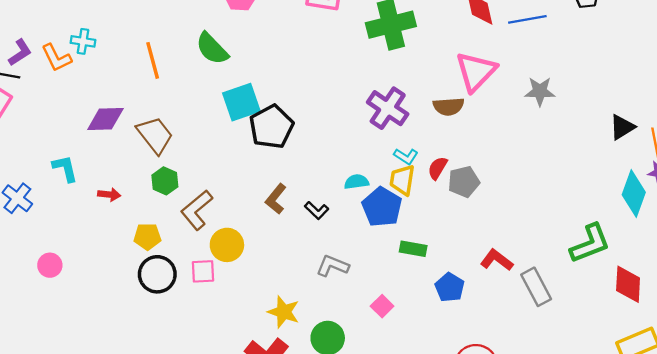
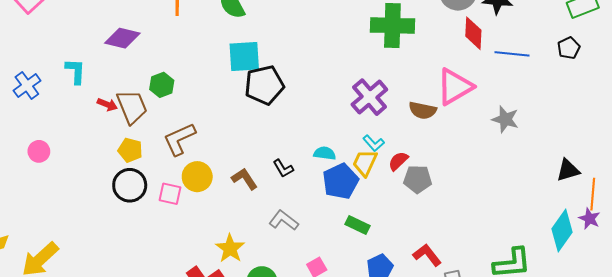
brown trapezoid: (155, 135) -> (132, 107), moved
green hexagon: (165, 181) -> (162, 85), moved
brown L-shape: (276, 199) -> (245, 179), moved, turned 92

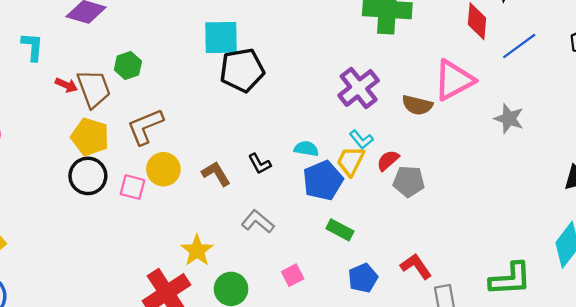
blue line: (512, 54) -> (519, 46), turned -44
yellow pentagon: (130, 150) -> (90, 137), size x1.4

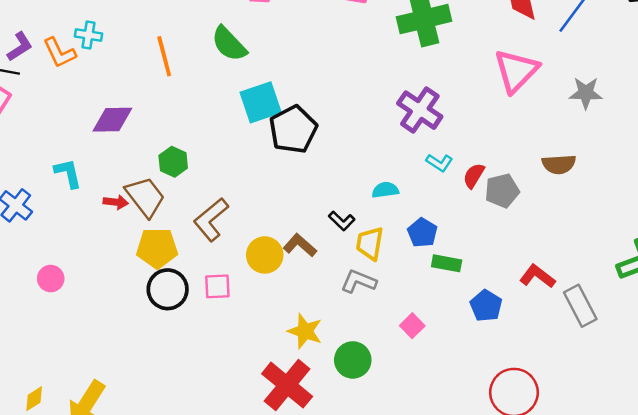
brown semicircle: (417, 105) -> (559, 164), moved
yellow trapezoid: (351, 161) -> (370, 243), moved
yellow circle: (163, 169) -> (265, 255), moved
blue pentagon: (323, 181) -> (422, 233), moved, size x0.7

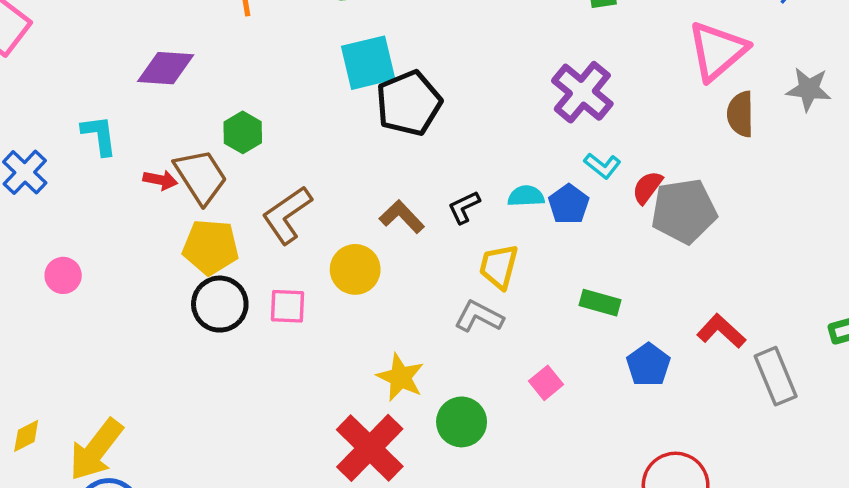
brown semicircle: (559, 164) -> (740, 114), moved, turned 88
gray pentagon: (502, 191) -> (684, 211), size x1.4
black L-shape: (342, 221) -> (464, 207), moved, turned 105
blue pentagon: (422, 233) -> (569, 204), moved
brown L-shape: (300, 245) -> (402, 217), moved

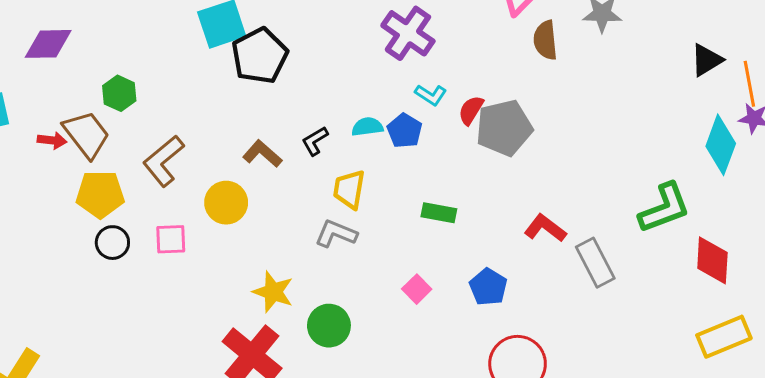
black circle: (220, 304) -> (112, 243), size x0.7
blue pentagon: (648, 365) -> (488, 287), moved
pink square: (546, 383) -> (417, 289), moved

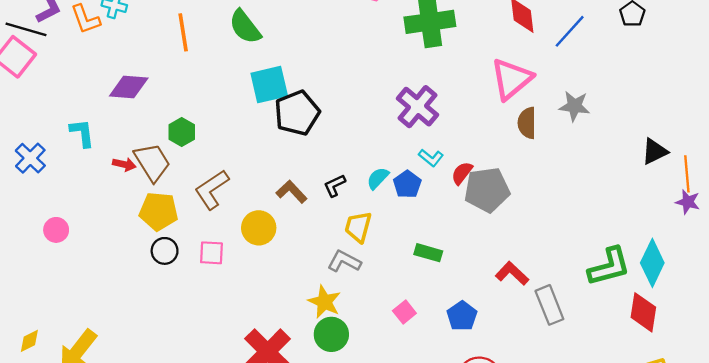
cyan semicircle: (367, 127) -> (378, 178), turned -45
cyan diamond: (721, 145) -> (652, 263), moved
yellow star: (273, 292) -> (324, 302), moved

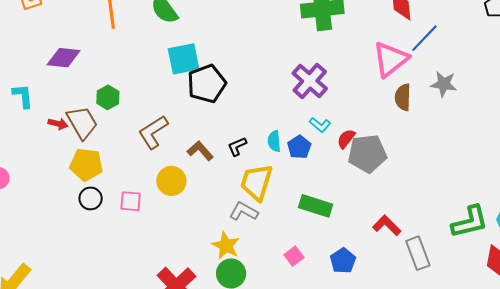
blue line: (570, 31) -> (424, 38), moved
cyan semicircle: (378, 178) -> (274, 141), turned -50
brown L-shape: (212, 190) -> (153, 132), moved
yellow trapezoid: (358, 227) -> (256, 182), size x1.4
green rectangle: (428, 253) -> (316, 206), size x1.4

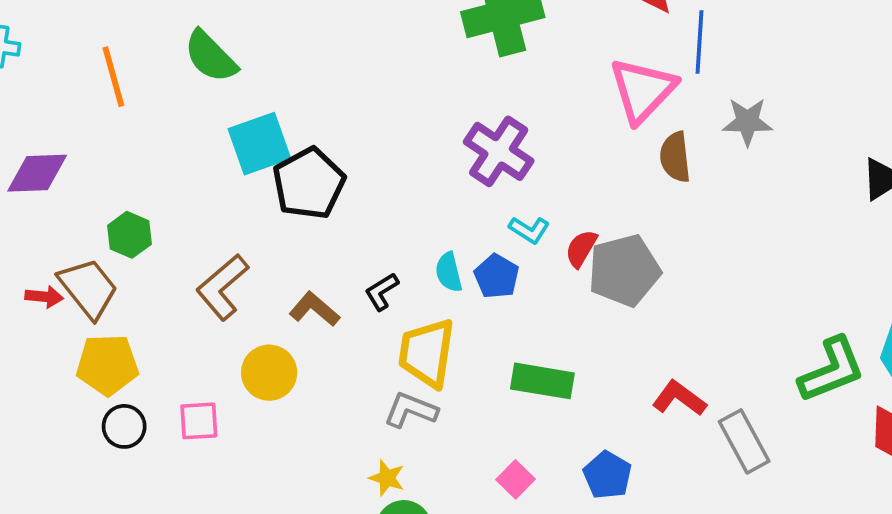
blue line: (424, 38) -> (700, 42), turned -32
yellow star: (226, 246) -> (387, 478), size x0.7

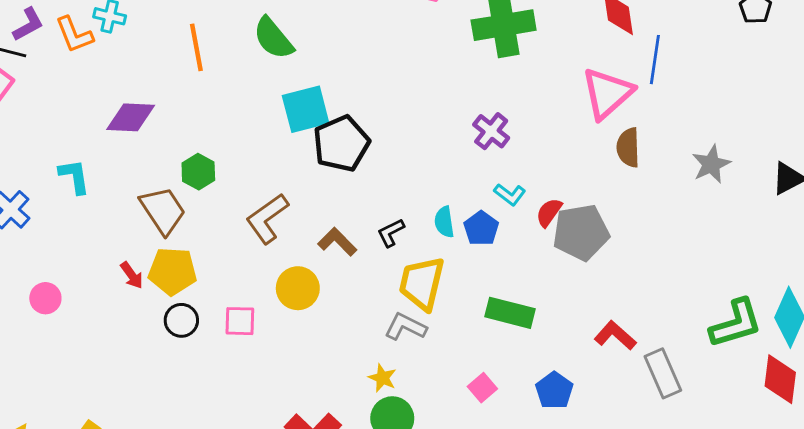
gray star: (747, 122) -> (711, 164), moved, turned -30
purple cross: (499, 151) -> (491, 131), size x0.7
red arrow: (44, 297) -> (132, 275), moved, turned 44

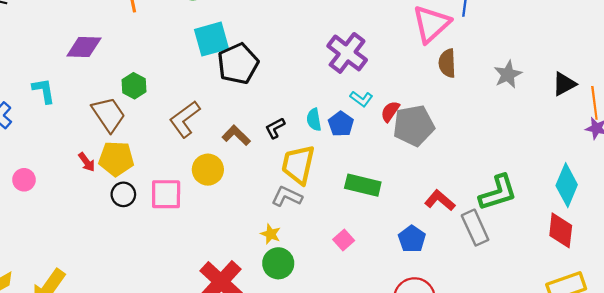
purple cross: (491, 131) -> (347, 53), size x1.5
pink square: (240, 321) -> (166, 194), size x1.4
green L-shape: (736, 324) -> (498, 193), moved
blue pentagon: (554, 390) -> (412, 239), moved

